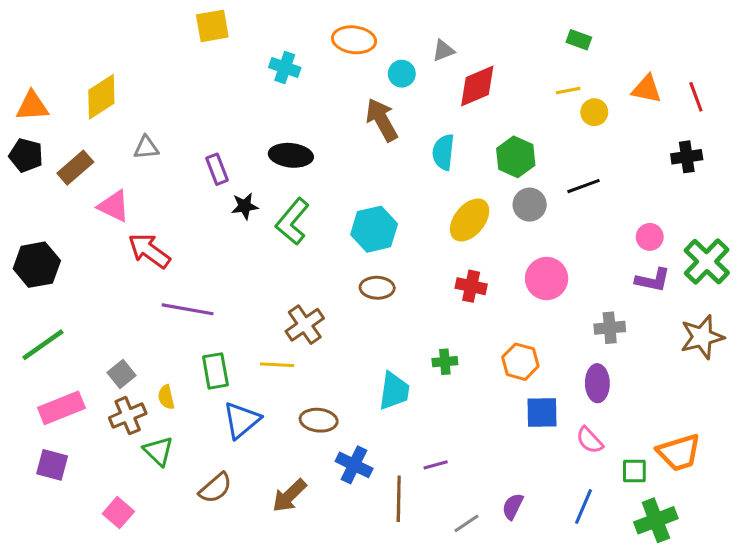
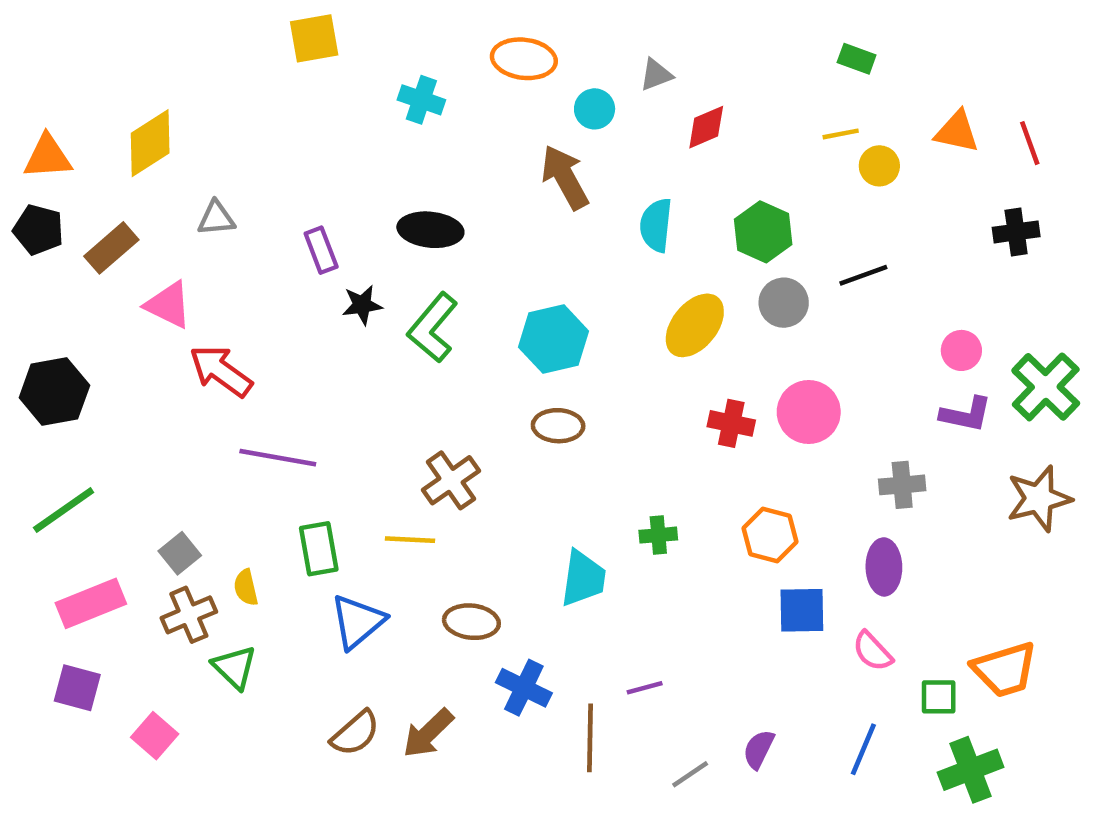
red diamond: (477, 86) -> (706, 127), size x0.7
red cross: (471, 286) -> (731, 423), moved
brown semicircle: (215, 488) -> (355, 733), moved
pink square: (118, 513) -> (155, 736), moved

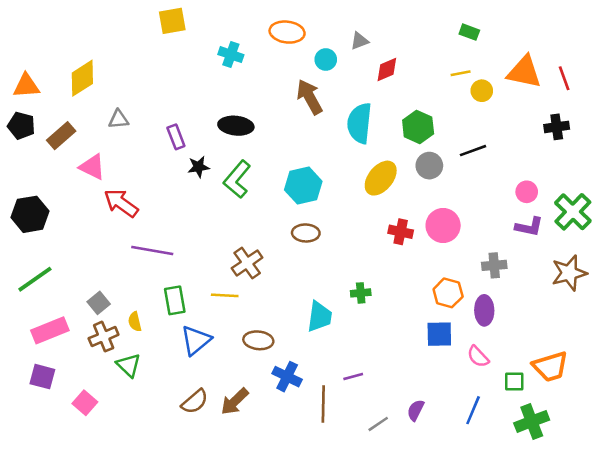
orange triangle: (957, 132) -> (524, 72), size x1.4
cyan semicircle: (656, 225) -> (359, 123), size x1.4
orange hexagon: (770, 535) -> (448, 293), moved

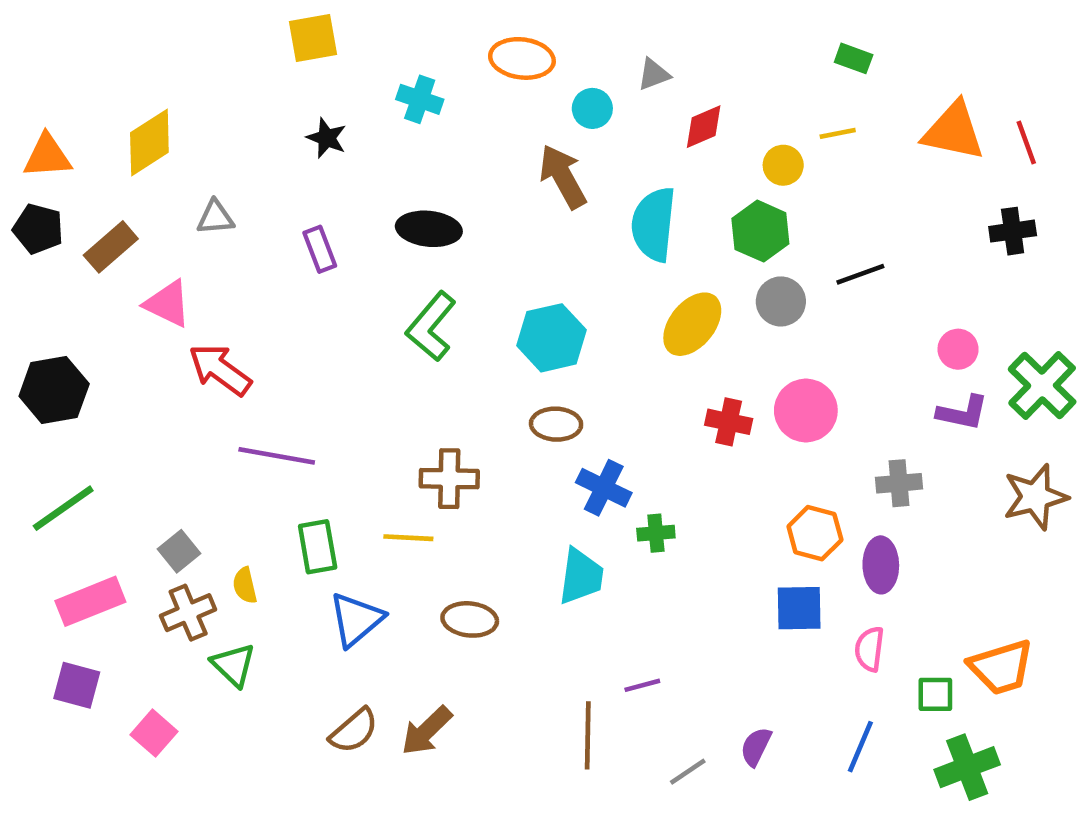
yellow circle: (482, 91) -> (783, 165), moved
black star: (198, 167) -> (327, 138), moved, turned 30
brown cross: (247, 263) -> (449, 479), turned 36
pink semicircle: (478, 357) -> (869, 649), turned 50
blue cross: (287, 377) -> (604, 488), moved

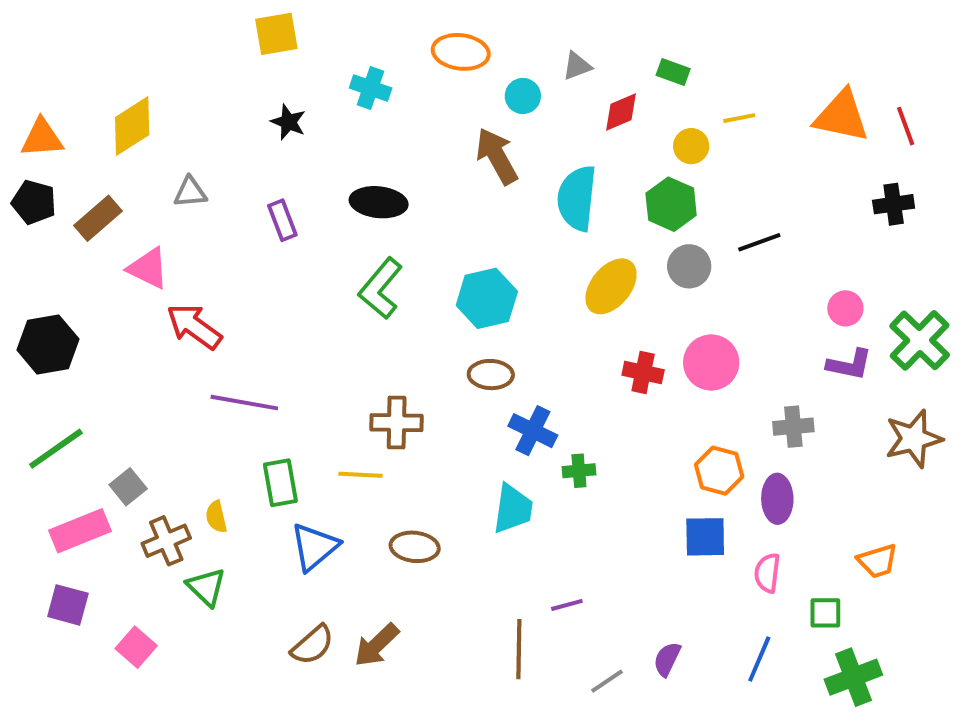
green rectangle: (854, 58) -> (673, 72), moved
gray square: (179, 551) -> (128, 487), moved
orange trapezoid: (1001, 667) -> (878, 561), moved, size x0.7

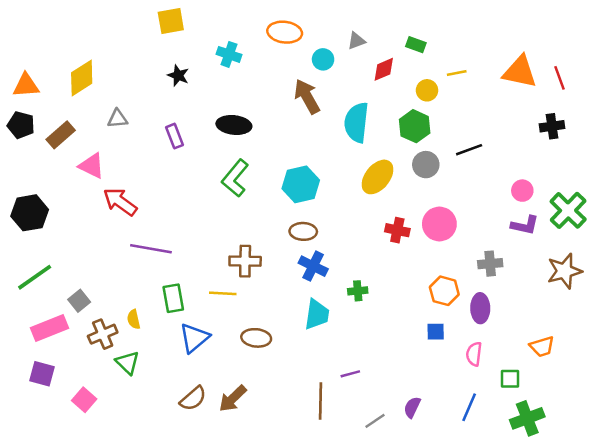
blue cross: (533, 431) -> (313, 266), moved
blue square: (705, 537) -> (436, 332), size x0.7

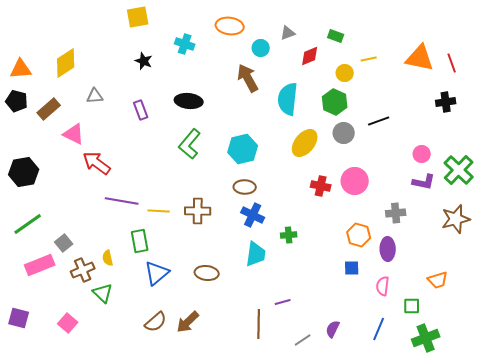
yellow line: (223, 293) -> (159, 211), moved
purple square: (42, 374) -> (19, 318), moved

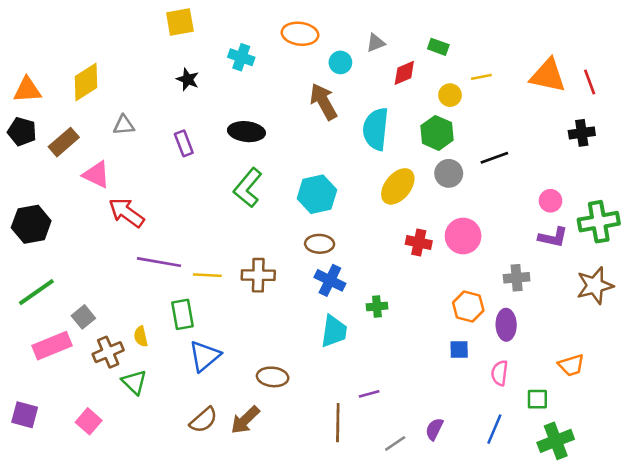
green cross: (459, 170) -> (599, 222), turned 36
brown ellipse: (207, 273) -> (273, 377), moved

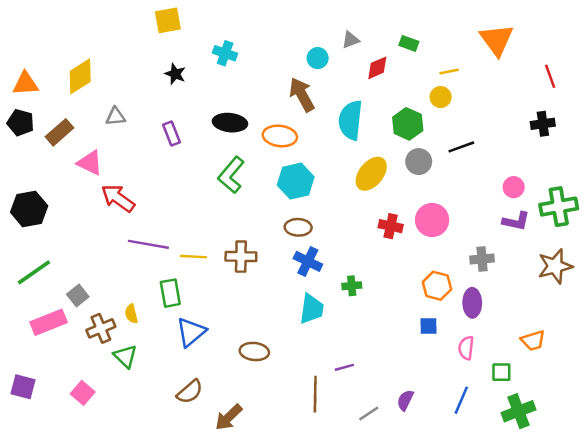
orange ellipse: (300, 34) -> (280, 136), moved
orange triangle: (548, 76) -> (497, 40), moved, turned 42
yellow circle: (450, 95) -> (441, 97), moved
brown arrow: (245, 420) -> (229, 417), moved

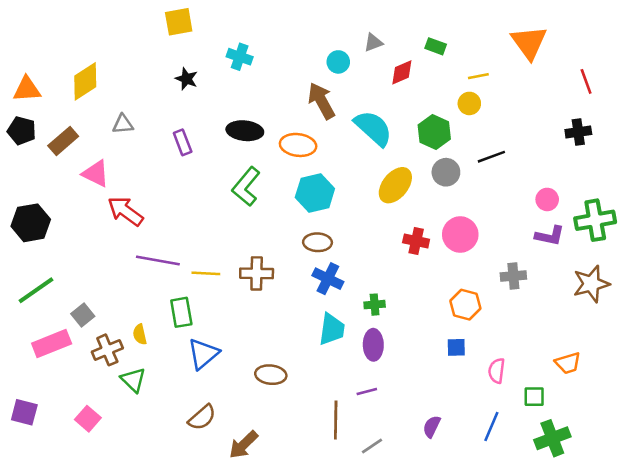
cyan semicircle: (350, 120) -> (373, 128), turned 126
purple ellipse: (472, 303) -> (373, 345), moved
gray line: (369, 414) -> (372, 446), moved

